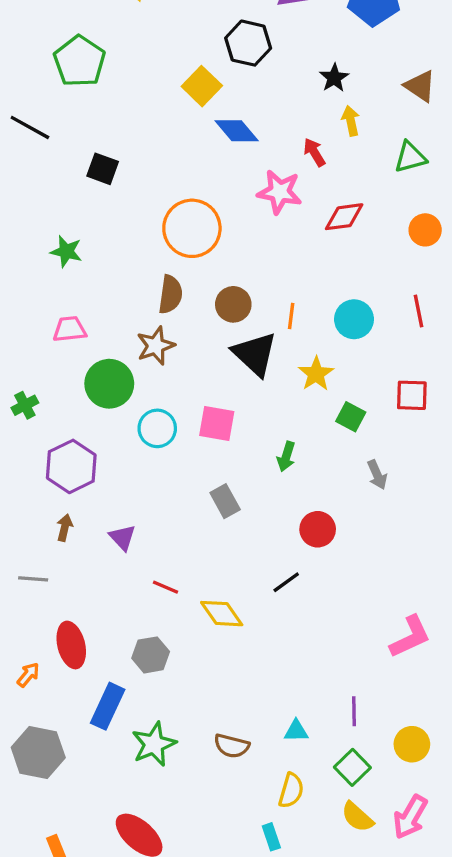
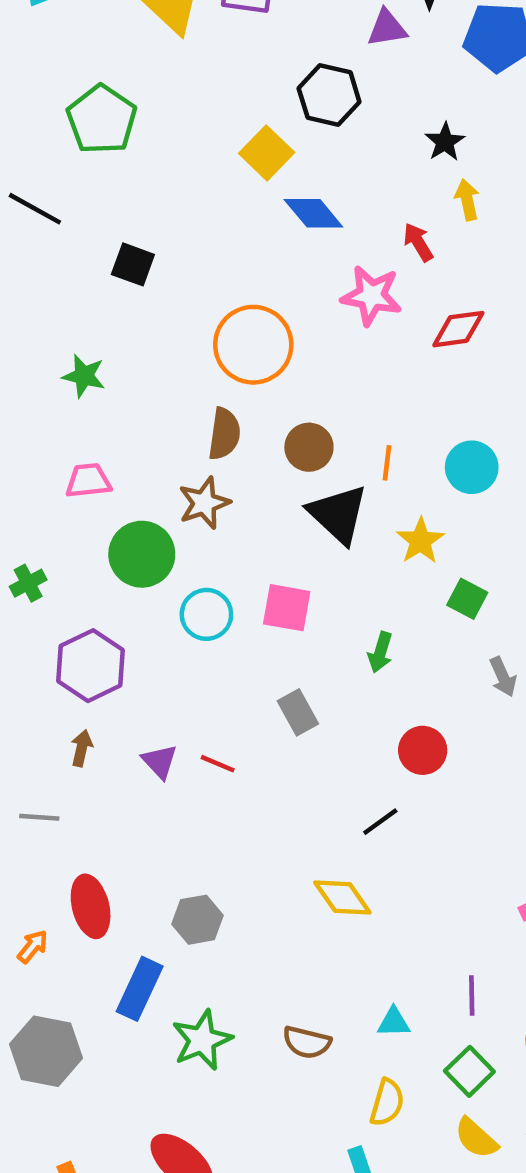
red line: (165, 587) -> (218, 764), moved
yellow diamond: (222, 614) -> (342, 897), moved

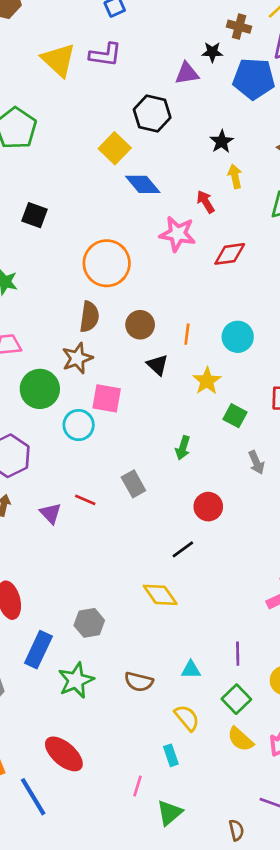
black triangle: (338, 514) -> (157, 365), size x0.6
pink square: (287, 608) -> (107, 398), moved
red line: (218, 764) -> (85, 500), moved
gray hexagon: (198, 920) -> (89, 623), moved
yellow semicircle: (387, 1102) -> (187, 718), turned -56

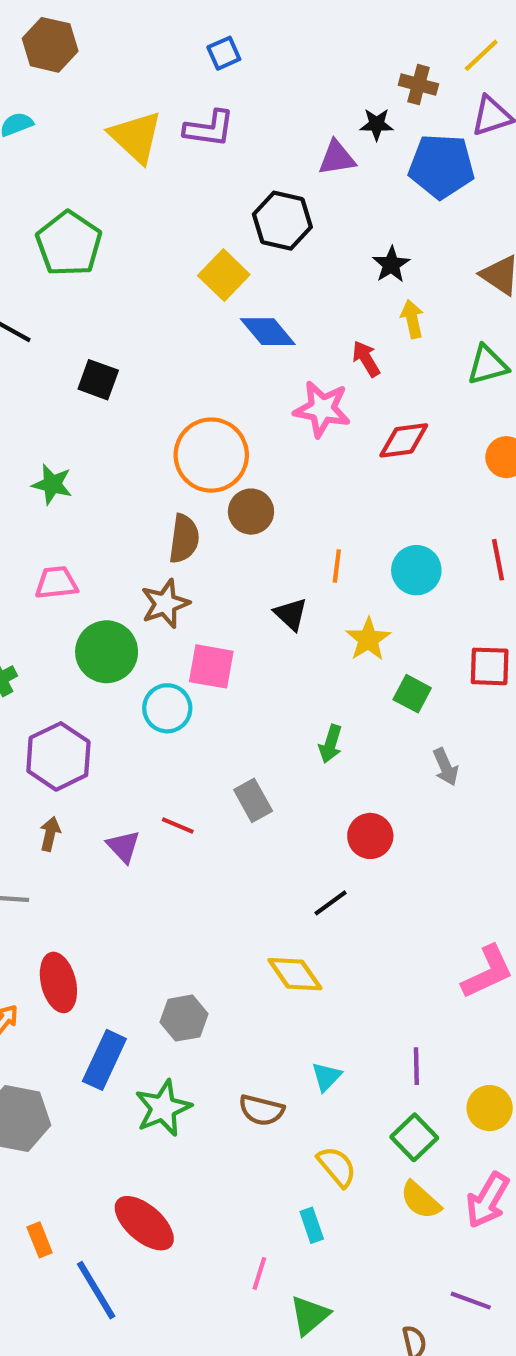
brown circle: (140, 325) -> (251, 512), moved
cyan triangle: (191, 670) -> (326, 1077), moved, turned -45

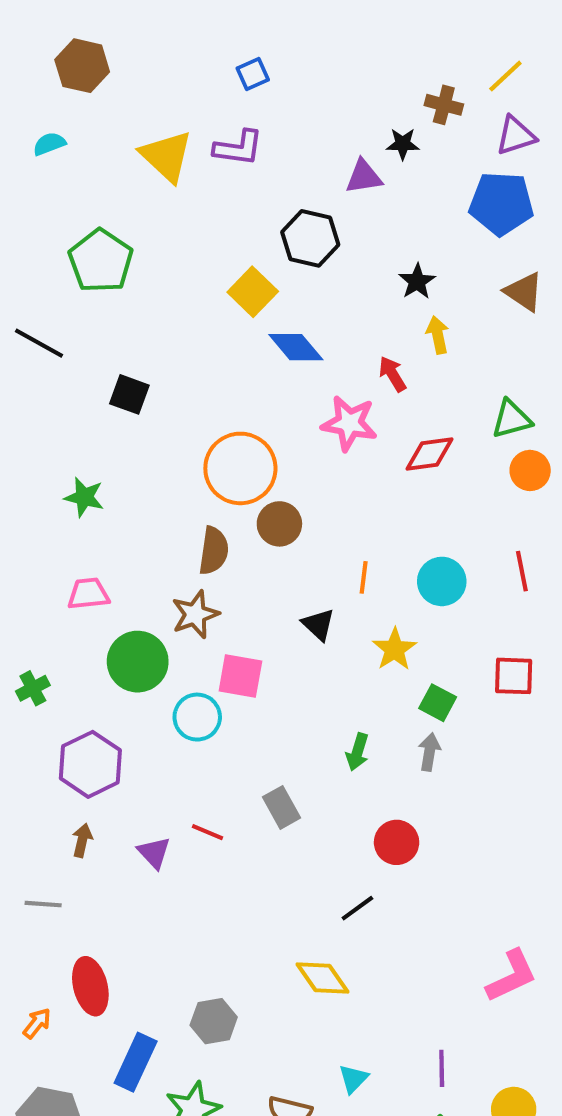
blue pentagon: (441, 166) -> (501, 203), moved
green triangle: (487, 365) -> (512, 419), moved
gray arrow: (446, 767) -> (429, 752), moved, turned -147

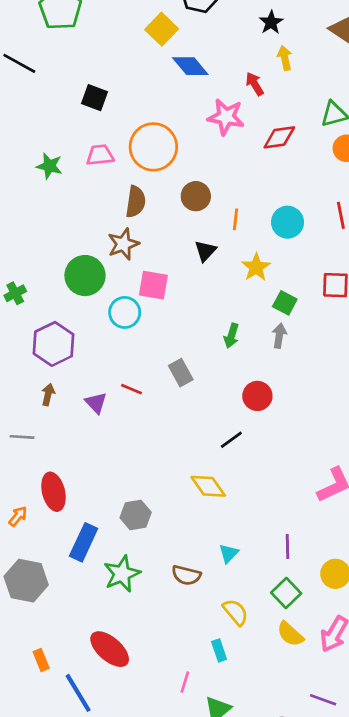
black square: (129, 394) -> (95, 98), moved
brown circle: (279, 524) -> (196, 196), moved
pink trapezoid: (88, 594) -> (100, 155), moved
black triangle: (318, 625) -> (205, 251), turned 30

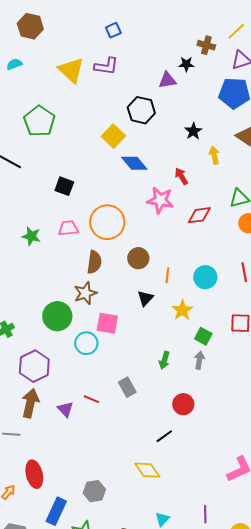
yellow arrow: (285, 58) -> (214, 155), moved
brown arrow: (48, 395) -> (30, 403), size x1.8

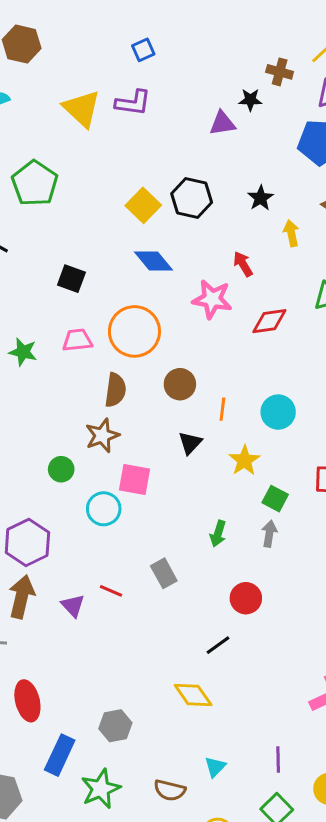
black hexagon: (141, 110) -> (192, 198), moved
blue diamond: (134, 163) -> (154, 261), moved
green circle: (57, 316) -> (61, 469), size x0.6

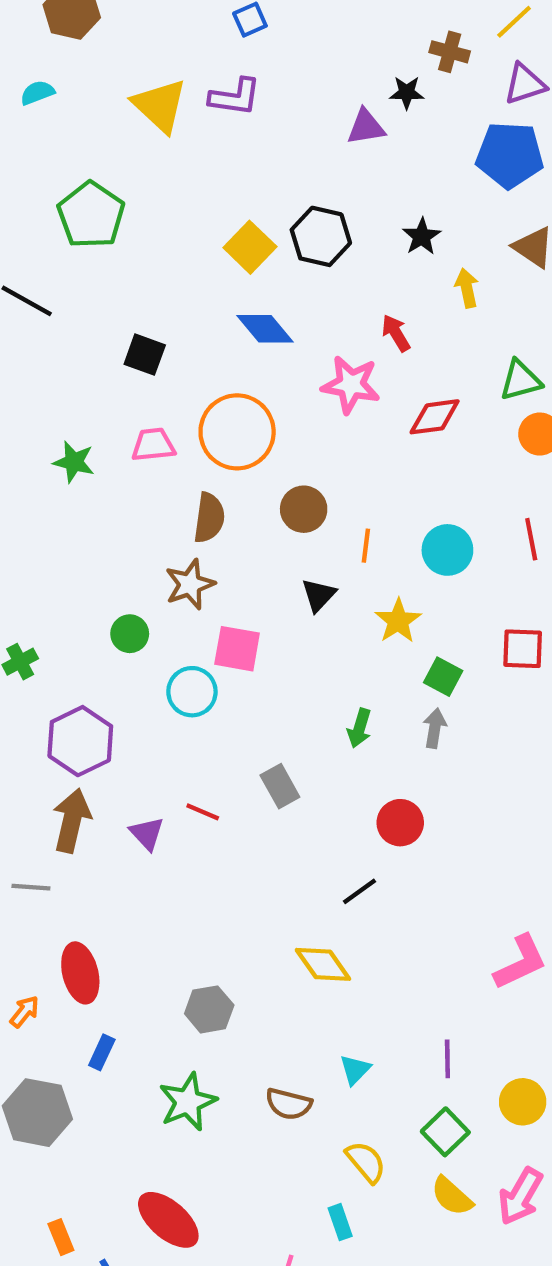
blue rectangle: (60, 755) -> (102, 1052), moved, size x0.6

